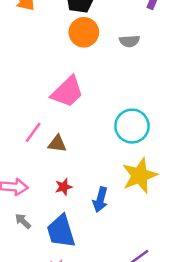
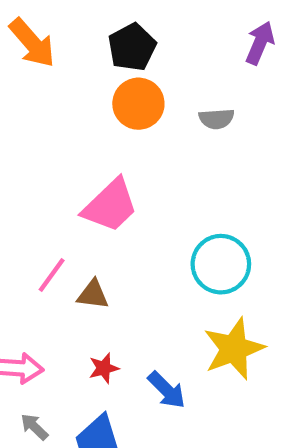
blue arrow: (100, 200) -> (167, 390), turned -60

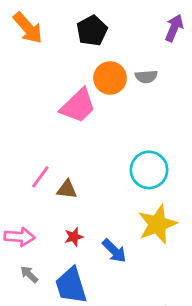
orange circle: (138, 104) -> (110, 78), moved
pink trapezoid: (110, 206) -> (78, 106), moved

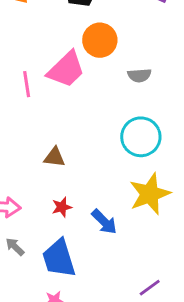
gray semicircle: (146, 77) -> (139, 75), moved
pink line: (40, 177) -> (27, 84), moved, turned -45

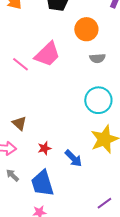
orange circle: (100, 40) -> (86, 29), moved
pink line: (27, 84) -> (20, 64), turned -42
brown triangle: (54, 157) -> (19, 123), moved, turned 35

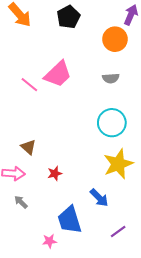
orange circle: (86, 29) -> (115, 39), moved
blue arrow: (73, 158) -> (99, 198), moved
blue trapezoid: (42, 183) -> (70, 220), moved

